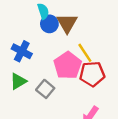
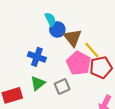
brown triangle: (67, 23) -> (73, 38), moved
gray square: (45, 89) -> (62, 86), turned 35

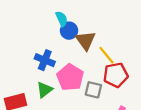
pink pentagon: (79, 63) -> (70, 77), moved
gray square: (62, 86) -> (93, 90), moved, turned 35

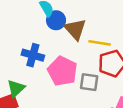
yellow line: (106, 55) -> (100, 43), turned -36
green triangle: (45, 90) -> (16, 88), moved

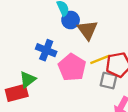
yellow line: (100, 43) -> (100, 59), moved, turned -36
gray square: (89, 82) -> (108, 81), moved

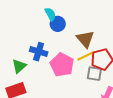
brown triangle: (87, 30) -> (85, 39), moved
green triangle: (28, 79) -> (19, 66), moved

